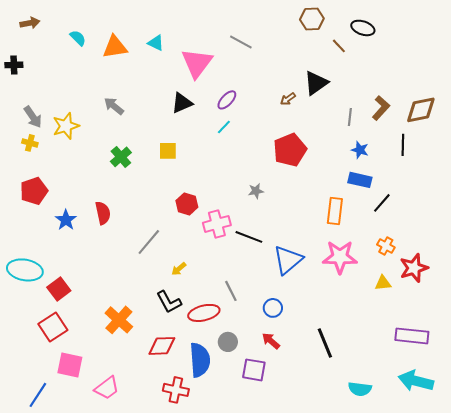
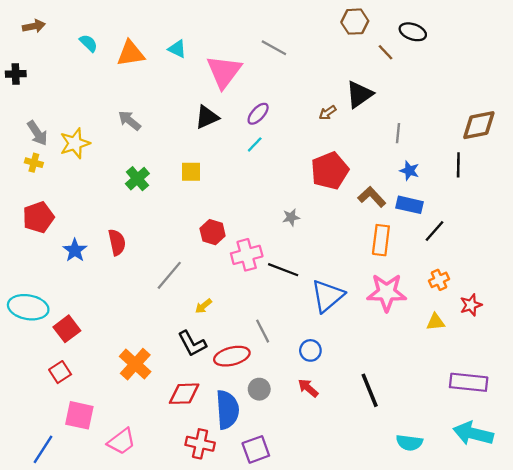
brown L-shape: (381, 108) -> (372, 197), moved, turned -85
orange cross: (386, 246) -> (439, 280), turned 36
red star: (414, 268) -> (471, 305), size x0.7
red square: (53, 327) -> (60, 372), size x0.7
purple square: (254, 370) -> (256, 449), moved, turned -30

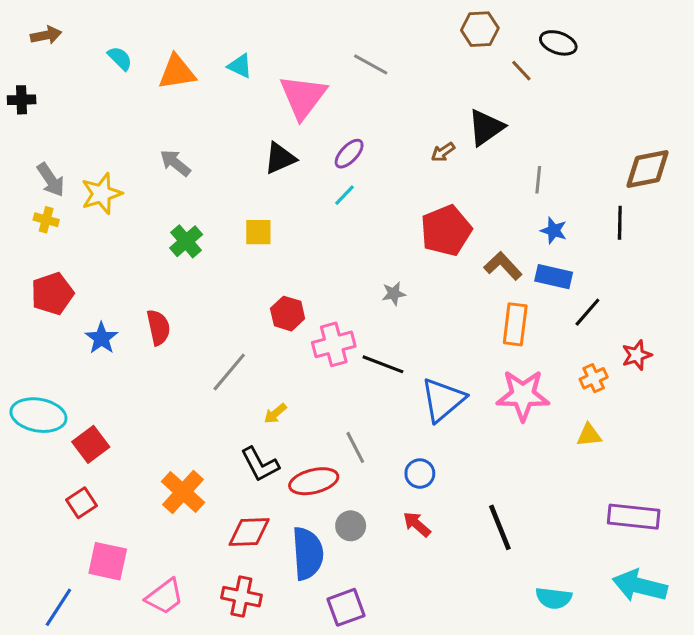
red star: (471, 305) -> (637, 355), moved
red cross: (200, 444) -> (241, 597), moved

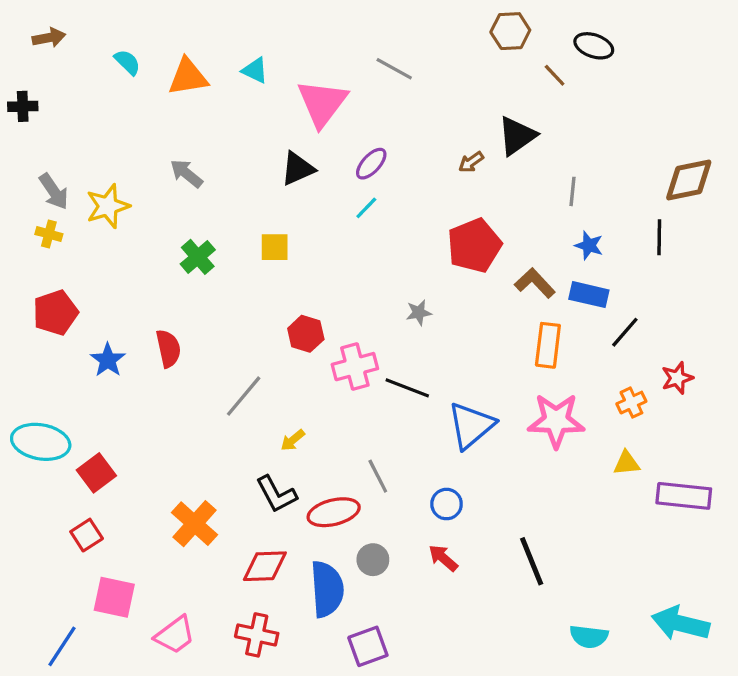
purple rectangle: (634, 517) -> (684, 496), moved

